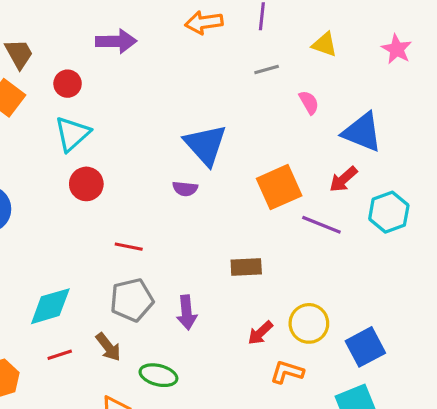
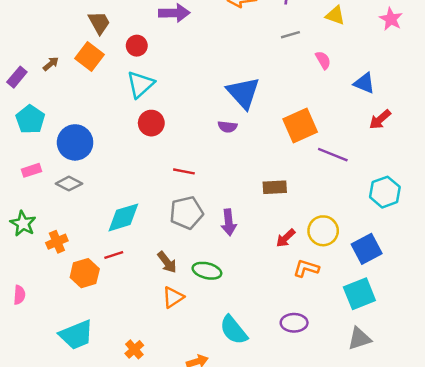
blue triangle: (362, 132) -> (364, 83), size x0.7
red arrow: (343, 179) -> (380, 119), moved
cyan hexagon: (389, 212) -> (385, 192), moved
brown arrow: (108, 347) -> (167, 262), moved
red line: (60, 355) -> (114, 255), moved

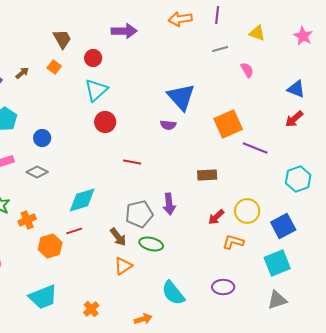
orange square: (90, 57) -> (54, 67), size x0.6
blue triangle: (364, 83) -> (296, 89), moved
blue circle: (75, 142) -> (42, 138), size x0.6
gray pentagon: (186, 213) -> (139, 214), moved

